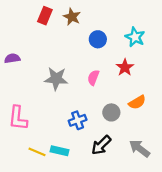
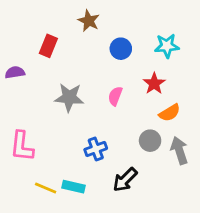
red rectangle: (45, 16) -> (48, 46), moved
cyan star: (135, 37) -> (167, 46), turned -30
orange semicircle: (137, 102) -> (170, 113), moved
gray circle: (111, 112) -> (150, 141), moved
gray arrow: (139, 148) -> (179, 150), moved, turned 35

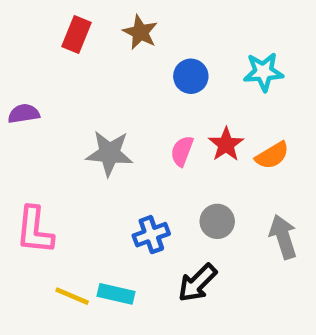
red rectangle: (48, 46) -> (76, 34), moved
red star: (154, 84) -> (226, 144), moved
orange semicircle: (170, 113) -> (272, 155), moved
gray circle: (150, 141) -> (217, 221), moved

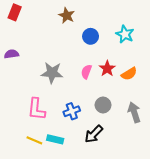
red rectangle: (76, 34) -> (15, 12), moved
cyan star: (263, 72) -> (125, 34), turned 30
pink L-shape: (35, 230) -> (36, 109), moved

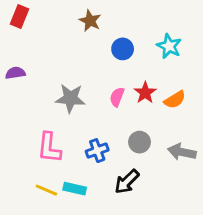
gray arrow: (134, 112) -> (182, 152), turned -60

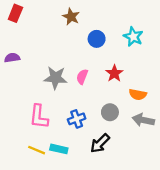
pink semicircle: (117, 97) -> (82, 77), moved
orange semicircle: (175, 100) -> (138, 94), moved, turned 42

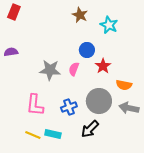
brown star: (71, 17) -> (80, 15), moved
cyan star: (133, 37) -> (109, 25), moved
blue circle: (97, 39) -> (87, 50), moved
gray circle: (110, 112) -> (99, 101), size x1.6

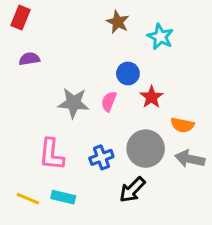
purple semicircle: (11, 52) -> (29, 59), moved
cyan rectangle: (53, 134) -> (63, 197), moved
yellow line: (33, 135) -> (28, 199), moved

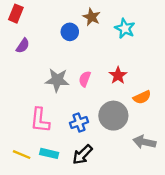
purple semicircle: (29, 59) -> (23, 46), turned 133
blue circle: (128, 74) -> (70, 32), moved
orange semicircle: (182, 125) -> (142, 97), turned -36
gray arrow: (190, 159) -> (144, 142), moved
black arrow: (132, 190) -> (82, 155), moved

